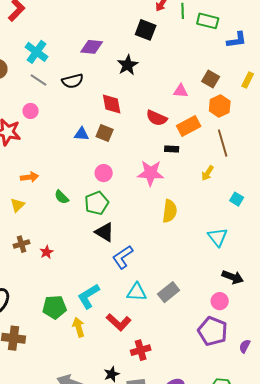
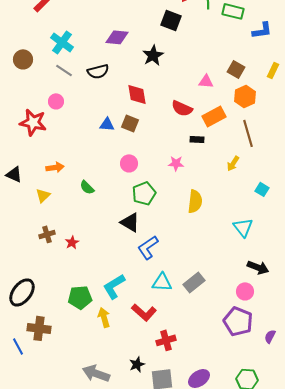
pink star: (151, 173) -> (176, 163), size x0.6
green pentagon: (97, 203) -> (144, 193), moved

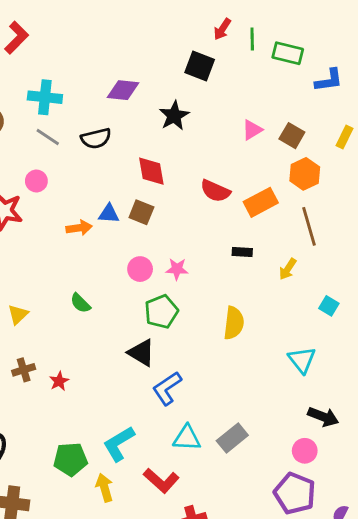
cyan cross: (62, 42) -> (45, 97), turned -30
pink triangle: (206, 81) -> (252, 130), moved, turned -35
black rectangle: (197, 139) -> (242, 252), moved
pink star: (176, 163) -> (177, 269), moved
orange arrow: (55, 167) -> (79, 228), moved

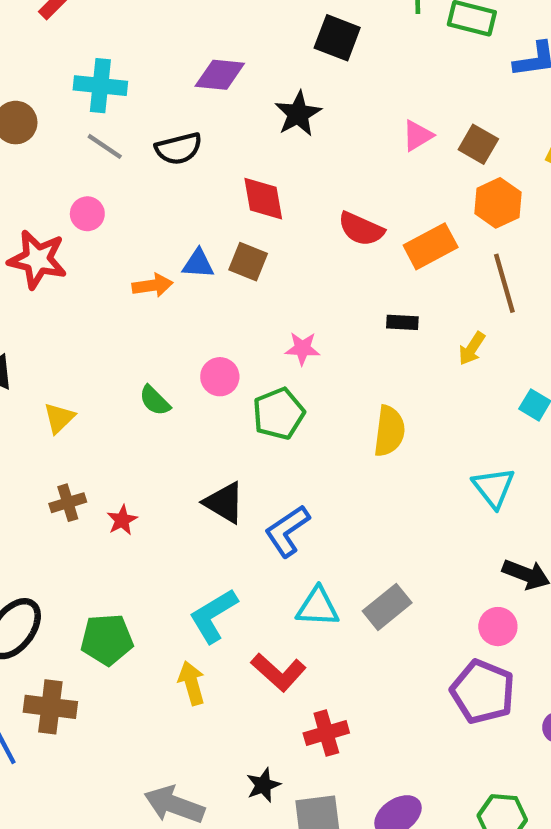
pink circle: (140, 269) -> (220, 377), moved
black triangle: (141, 353) -> (224, 503), moved
green pentagon: (70, 459) -> (107, 640), moved

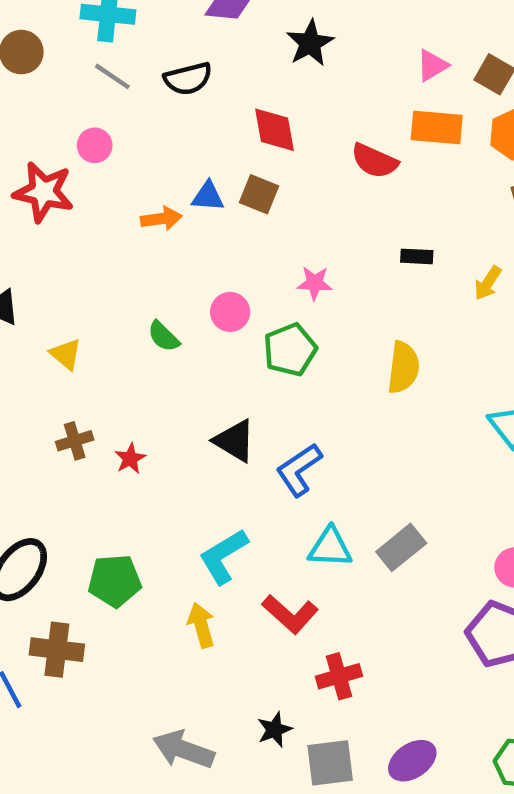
orange rectangle: (431, 246) -> (437, 128), moved, turned 33
yellow triangle: (59, 418) -> (66, 354), turned -36

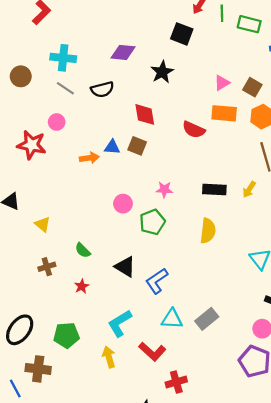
black rectangle: (417, 256) -> (214, 189), moved, size x1.5
green semicircle: (163, 336) -> (83, 250), moved
red star: (130, 459) -> (82, 286), moved

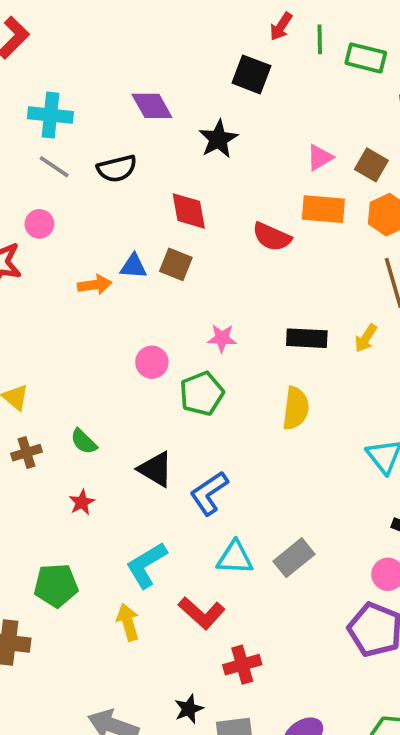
purple diamond: (123, 52) -> (152, 106), turned 55
brown cross: (47, 267) -> (26, 453), moved

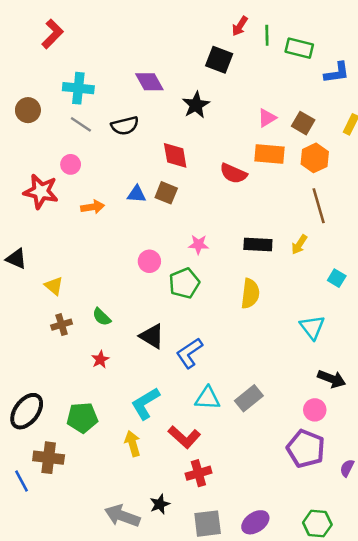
orange arrow: (95, 285) -> (93, 207), moved
red cross: (242, 665) -> (198, 473), moved
black star: (189, 709) -> (160, 504), moved

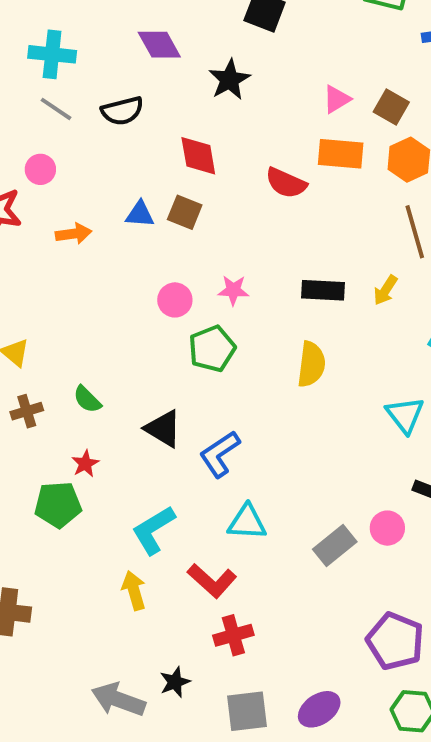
pink circle: (149, 261) -> (175, 300), moved
gray rectangle: (249, 398) -> (335, 546), moved
pink circle: (315, 410) -> (387, 528), moved
green pentagon: (82, 418) -> (58, 505), moved
purple pentagon: (306, 449) -> (395, 641), moved

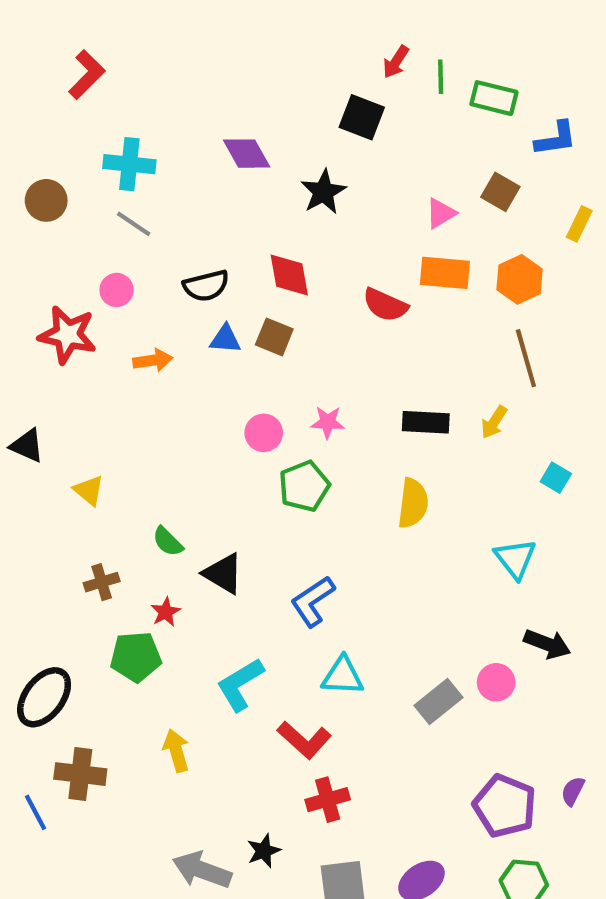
brown square: (391, 107) -> (500, 192), moved
black semicircle: (122, 111) -> (206, 286), moved
brown cross: (27, 411) -> (102, 582), moved
black triangle: (163, 429) -> (223, 574), moved
yellow arrow: (134, 590) -> (176, 751), moved

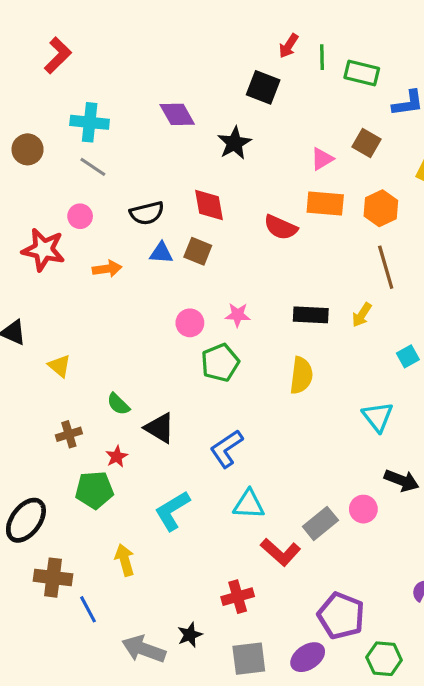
cyan square: (556, 478) -> (408, 356), turned 30
red L-shape: (304, 740) -> (281, 552), moved
purple pentagon: (505, 806) -> (341, 616), moved
blue line: (36, 812) -> (88, 609), moved

